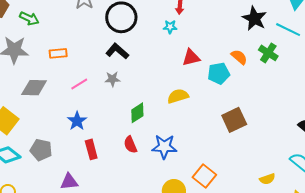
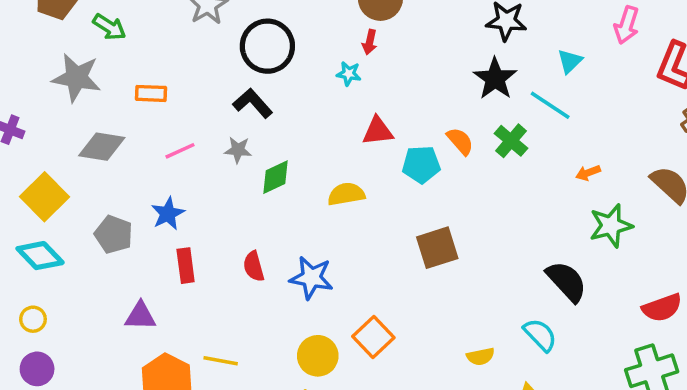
green diamond: (137, 113) -> (275, 177), moved
gray pentagon: (41, 150) -> (114, 234), moved

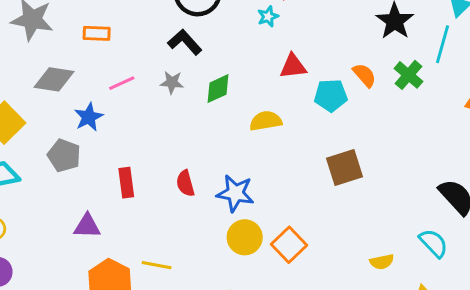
cyan star: (349, 74) -> (268, 16), turned -30
cyan line: (550, 105) -> (442, 44), turned 72
green diamond: (275, 177) -> (218, 89), moved
blue star: (168, 214) -> (89, 117), moved
yellow circle: (318, 356) -> (245, 237), moved

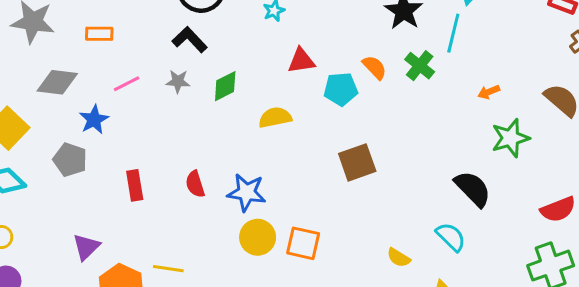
purple triangle: (87, 226) -> (86, 247), moved, turned -44
orange square: (289, 245) -> (303, 243), turned -32
yellow semicircle: (382, 262) -> (399, 258), turned 45

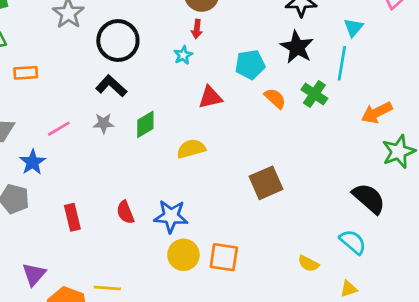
orange rectangle: (99, 34) -> (26, 73), moved
cyan pentagon: (341, 89) -> (250, 65), moved
orange arrow: (489, 92) -> (377, 113), size x1.6

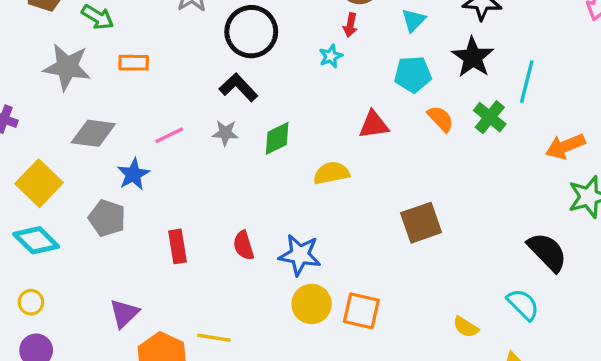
cyan triangle: (353, 28) -> (414, 20), moved
red triangle: (210, 97) -> (374, 125), moved

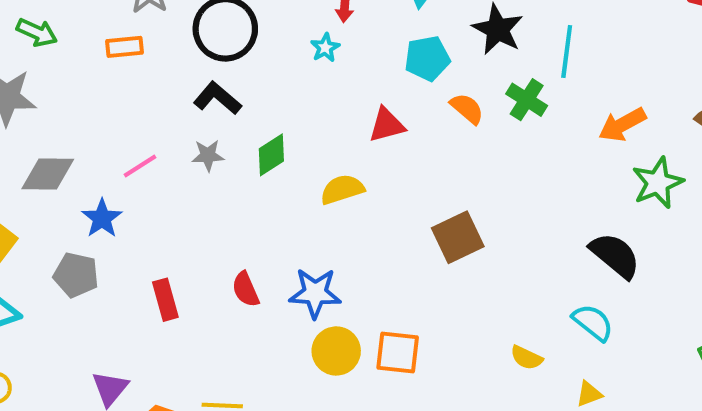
orange rectangle: (134, 63) -> (125, 47), moved

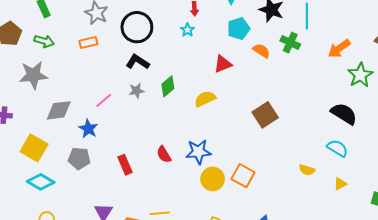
orange square: (398, 352) -> (243, 176), turned 30

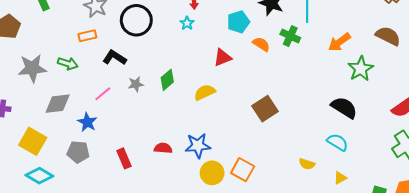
green arrow: (44, 41) -> (68, 64), moved
black L-shape: (138, 62) -> (114, 58), moved
red semicircle: (164, 154) -> (163, 148), turned 126

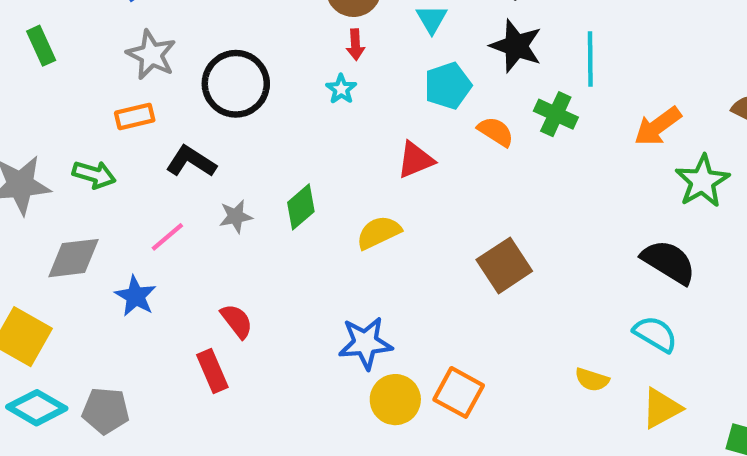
red semicircle: (163, 148) -> (237, 321), moved, turned 48
gray pentagon: (78, 152) -> (106, 411), moved
yellow triangle: (340, 178) -> (661, 408), size x1.5

